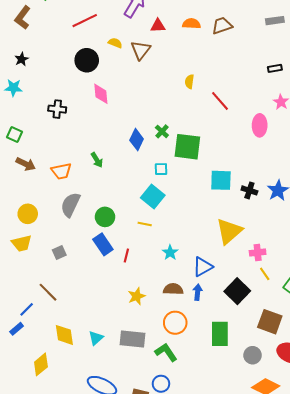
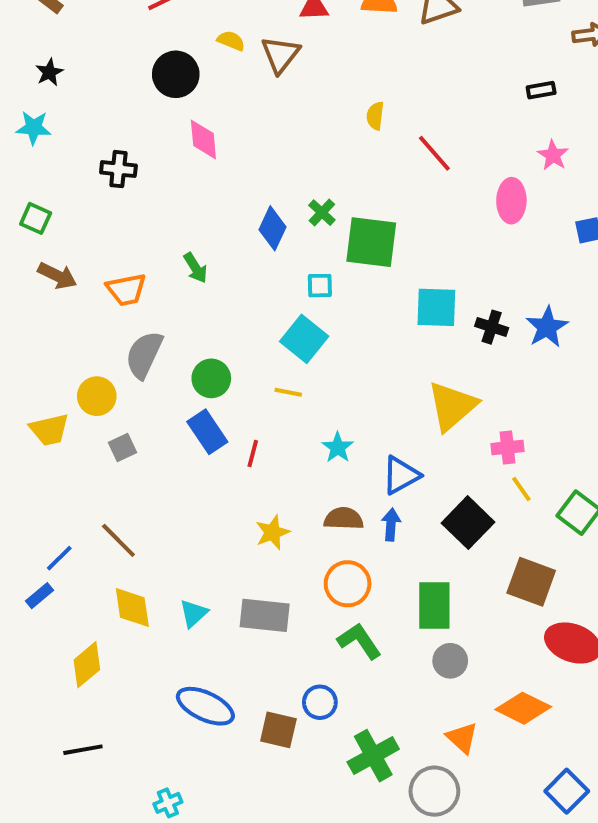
yellow circle: (28, 214) -> (97, 396), moved
brown line: (48, 292) -> (118, 540), moved
green L-shape: (166, 352) -> (359, 641), moved
gray circle: (253, 355) -> (450, 661), moved

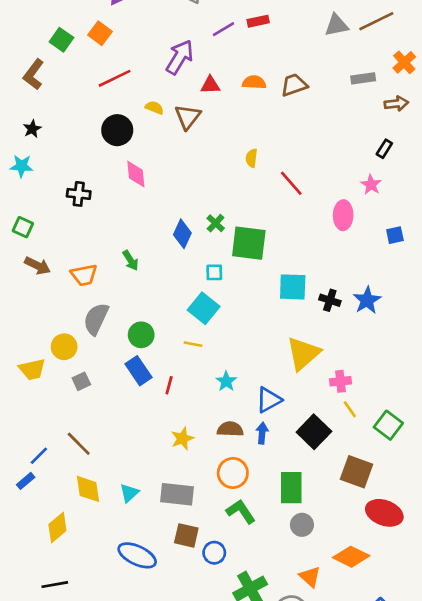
black rectangle: (541, 90) -> (384, 149), moved, turned -48
brown square: (278, 730) -> (186, 535), moved

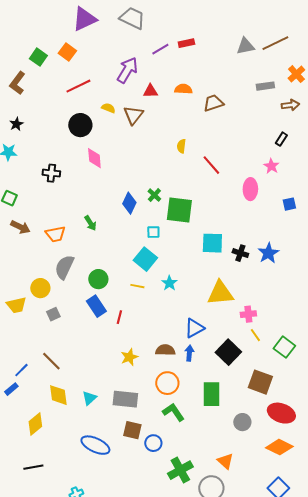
brown trapezoid: (294, 85) -> (213, 103), moved
yellow triangle: (303, 353) -> (220, 293), turned 36
cyan star: (226, 381) -> (169, 283), moved
gray circle: (302, 525) -> (242, 422), moved
orange diamond: (351, 557) -> (279, 447), moved

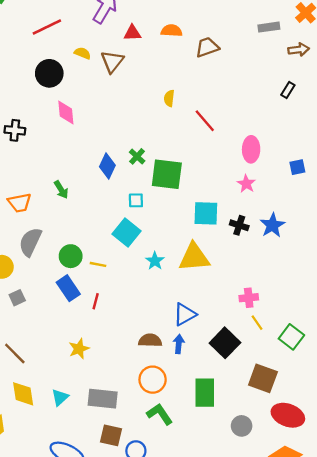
pink star: (271, 166) -> (246, 184), moved
yellow line: (137, 286) -> (98, 264), moved
yellow triangle: (220, 293) -> (194, 257), moved
yellow star: (129, 357) -> (79, 349), moved

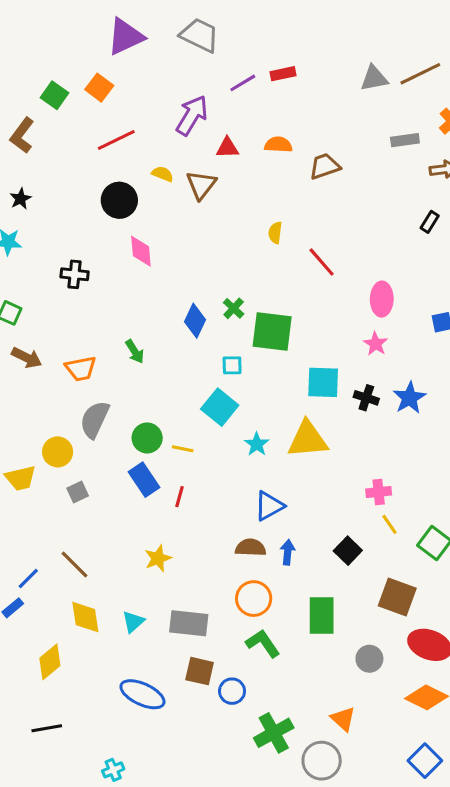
blue triangle: (185, 314) -> (269, 506), moved
black square: (225, 343) -> (348, 551), size x0.7

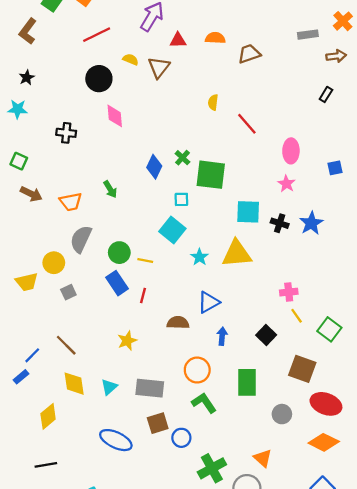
brown semicircle: (251, 548) -> (178, 323), moved
brown square: (200, 671) -> (158, 423), turned -30

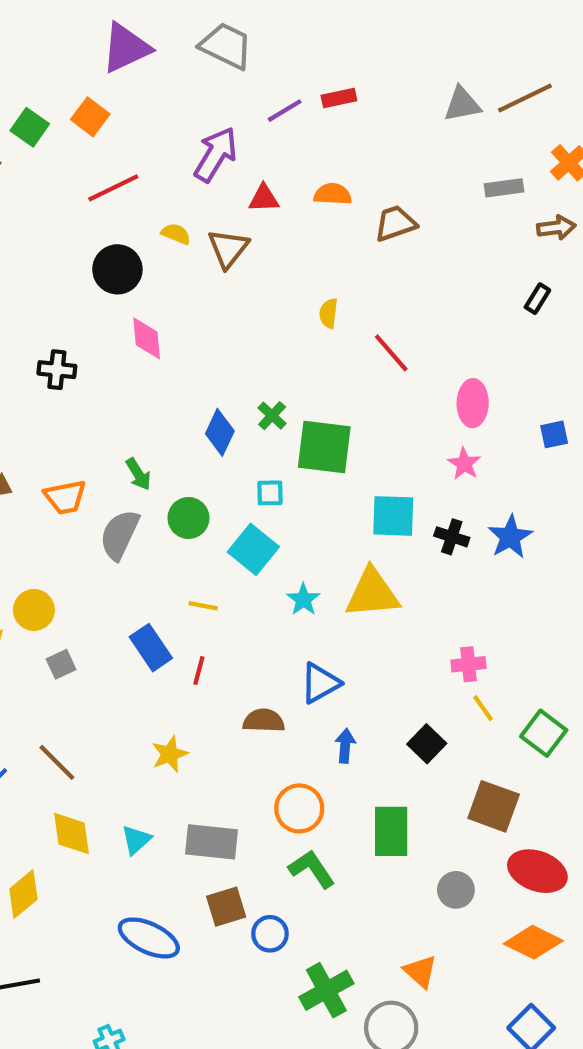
gray semicircle: (81, 239) -> (120, 535), moved
green circle: (119, 253) -> (188, 518), moved

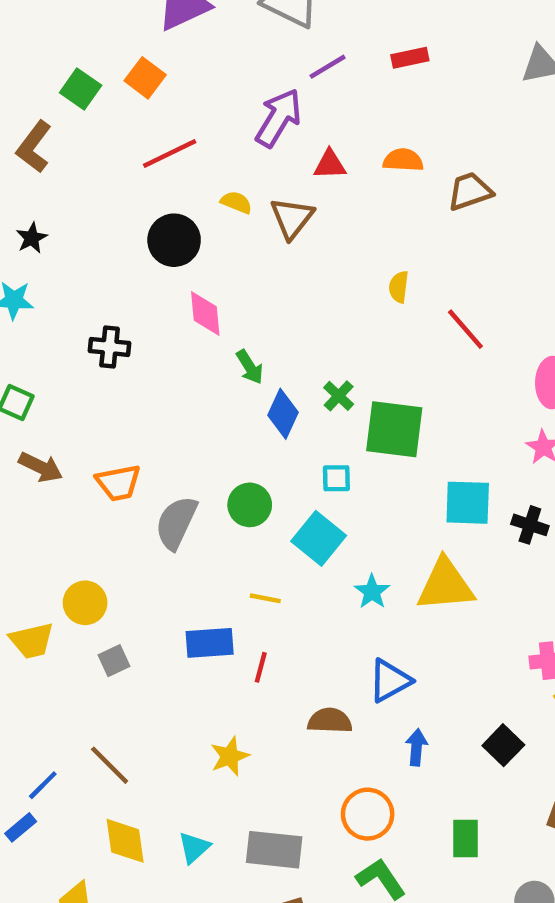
purple line: (285, 111) -> (328, 67), moved
green arrow: (138, 474) -> (250, 367), moved
blue rectangle: (151, 648) -> (210, 643), turned -60
green rectangle: (391, 831) -> (465, 839), size x0.7

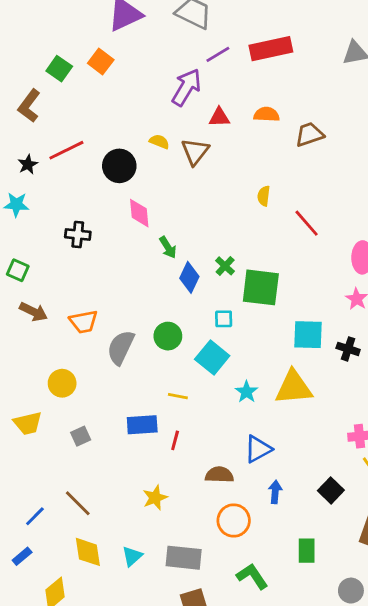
red rectangle: (410, 58) -> (271, 49), size x1.8
red line: (170, 153) -> (66, 150), moved
yellow circle: (85, 603) -> (62, 383), moved
orange circle: (368, 814) -> (234, 521), moved
blue rectangle: (21, 827) -> (22, 556), moved

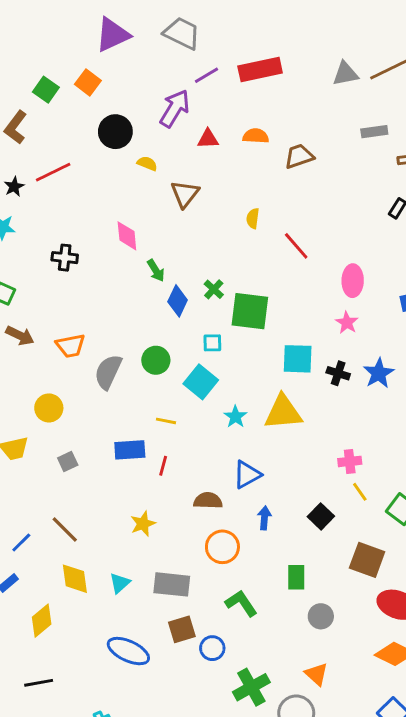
brown triangle: (195, 152) -> (185, 194), moved
black circle: (119, 166) -> (115, 132), moved
gray circle: (351, 591) -> (321, 616), moved

